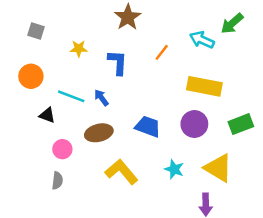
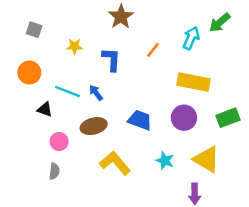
cyan arrow: (202, 40) -> (191, 38), turned 90

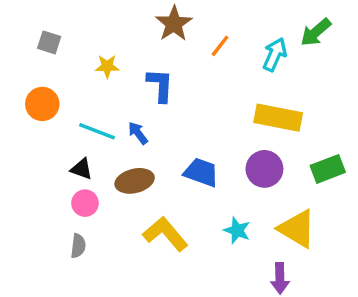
orange line: (153, 50) -> (220, 46), moved
black triangle: (45, 109) -> (82, 169), moved

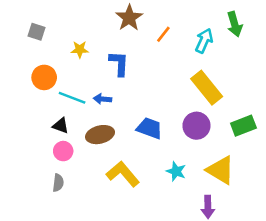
green arrow: (316, 32) -> (235, 24), turned -65
orange circle: (42, 104) -> (44, 77), moved
yellow rectangle: (278, 118) -> (207, 88), turned 40
blue arrow: (138, 133) -> (103, 99), turned -48

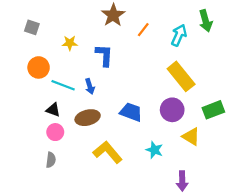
blue arrow: (103, 99) -> (90, 86), turned -112
yellow triangle: (221, 170) -> (191, 137), moved, size x0.7

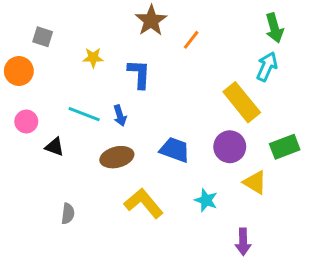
cyan arrow: (179, 35) -> (267, 67), moved
orange circle: (39, 67) -> (19, 71), moved
black triangle: (53, 110) -> (54, 147), moved
pink circle: (55, 132) -> (26, 121), moved

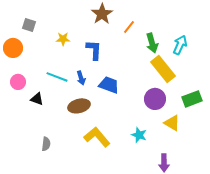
green arrow: (274, 28) -> (152, 43), moved
blue trapezoid: (175, 150) -> (109, 85), moved

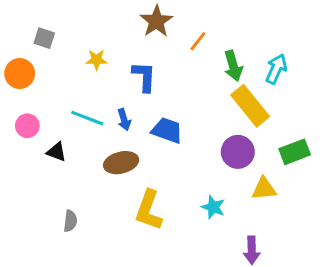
yellow triangle: (172, 123) -> (264, 189), turned -36
yellow L-shape: (97, 137) -> (149, 210), turned -120

